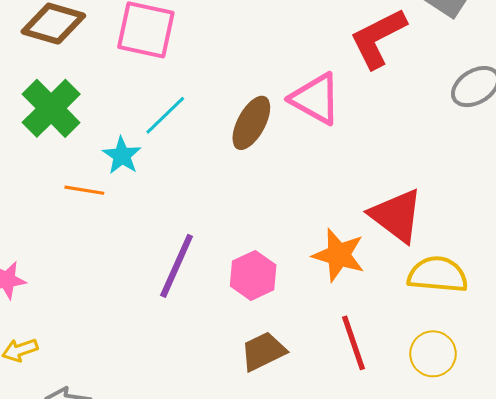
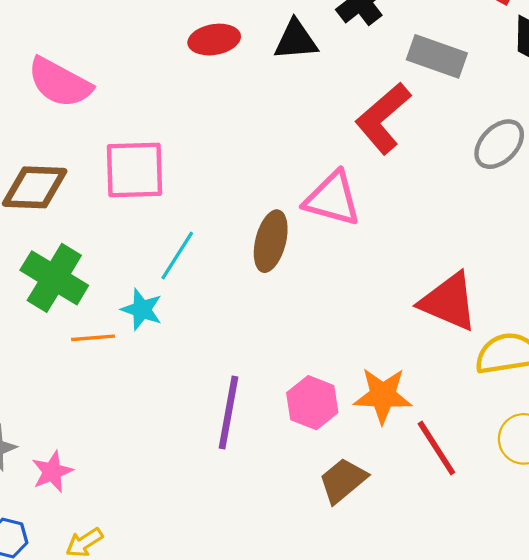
orange line: (84, 190) -> (93, 338), moved
orange star: (339, 255) -> (383, 395), moved

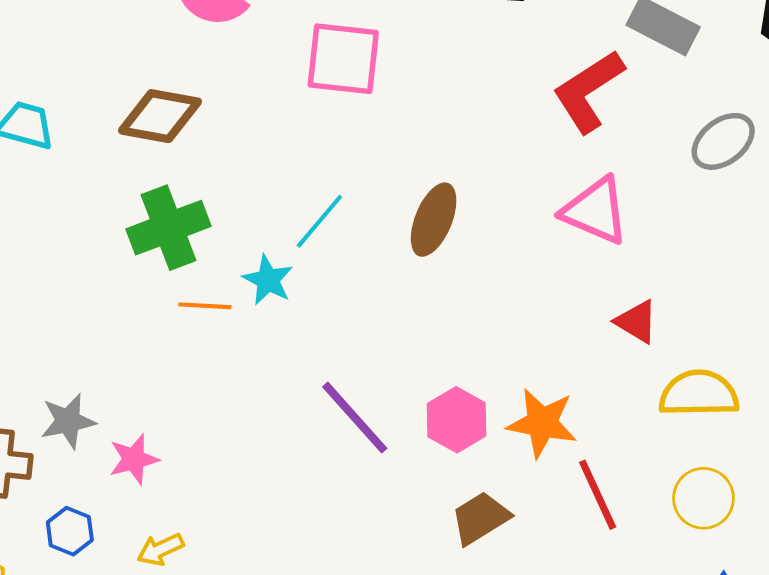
pink square: (134, 170) -> (343, 59), moved
pink triangle: (332, 199) -> (595, 211), moved
green cross: (54, 278) -> (169, 228), turned 30
red triangle: (449, 302) -> (637, 322), size x0.6
purple line: (229, 412) -> (355, 418), turned -60

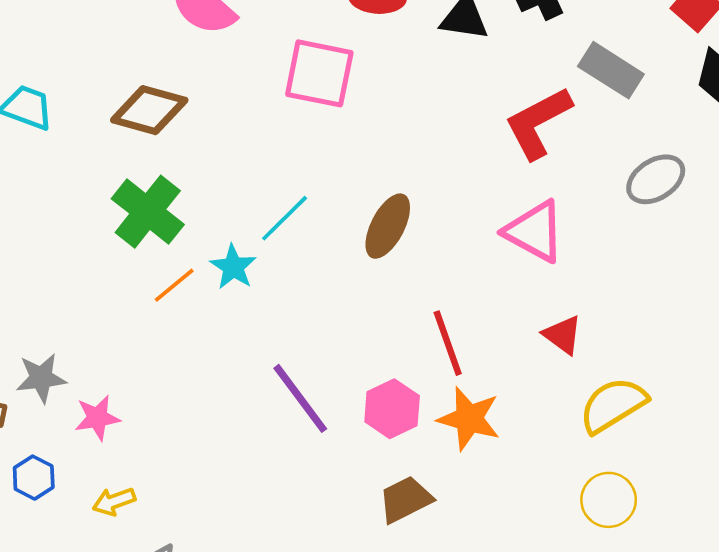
green cross: (169, 228) -> (148, 212), turned -36
orange line: (205, 306) -> (174, 285), turned -48
yellow semicircle: (699, 394) -> (613, 405), turned -36
red line: (598, 495) -> (448, 343), moved

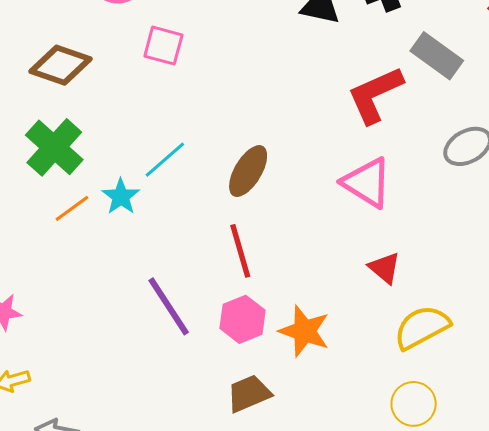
pink square: (319, 73) -> (163, 46), moved, size x0.7
red line: (448, 343) -> (240, 251), moved

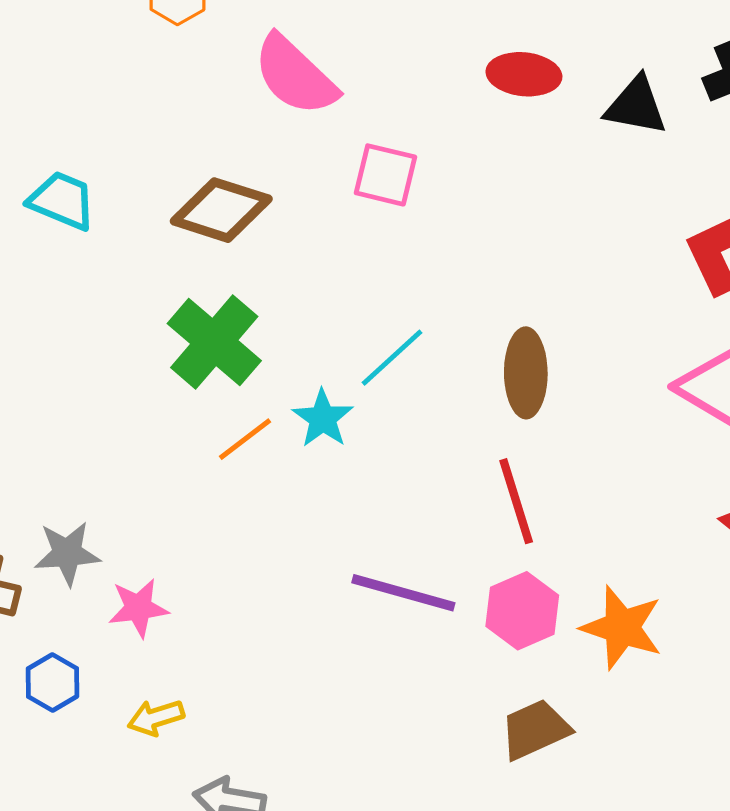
brown ellipse: (248, 171) -> (526, 373), turned -30
purple line: (169, 306) -> (403, 593), turned -40

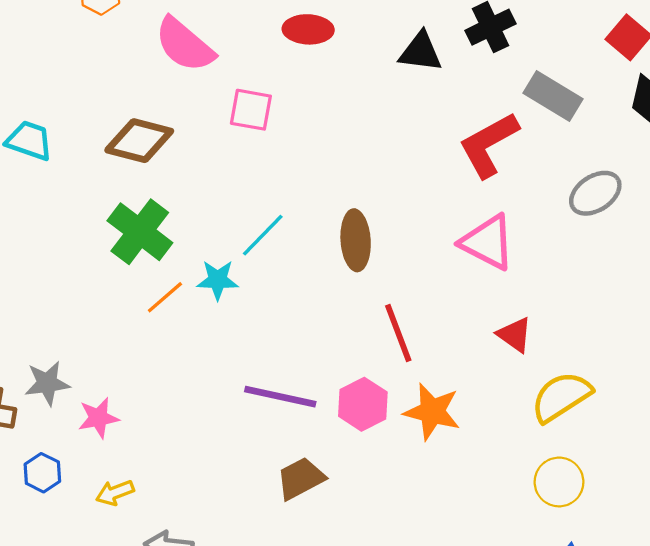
red ellipse: (524, 74) -> (308, 29), moved
cyan star: (323, 418) -> (218, 280), turned -30
red line: (516, 501) -> (398, 333), moved
brown trapezoid: (535, 729) -> (301, 478), moved

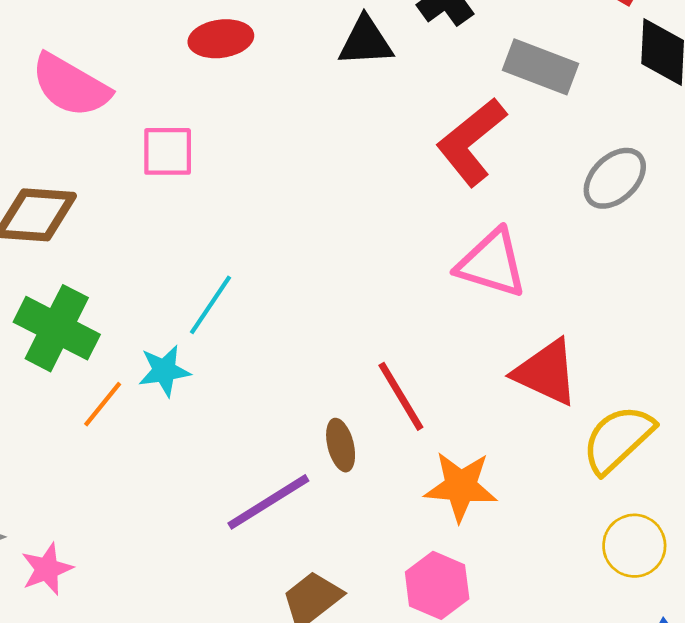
brown ellipse: (356, 240) -> (341, 445), moved, size x0.7
red triangle: (515, 335) -> (546, 372), size x1.5
purple line: (280, 397) -> (268, 502), turned -34
pink hexagon: (363, 404) -> (437, 585), moved

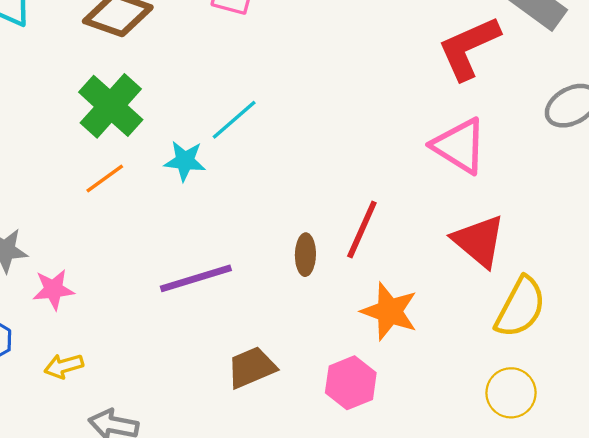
red line: (401, 396) -> (362, 229), turned 40
orange line: (103, 404) -> (105, 178), moved
yellow semicircle: (618, 439) -> (520, 307), turned 146
purple line: (268, 502) -> (196, 278), moved

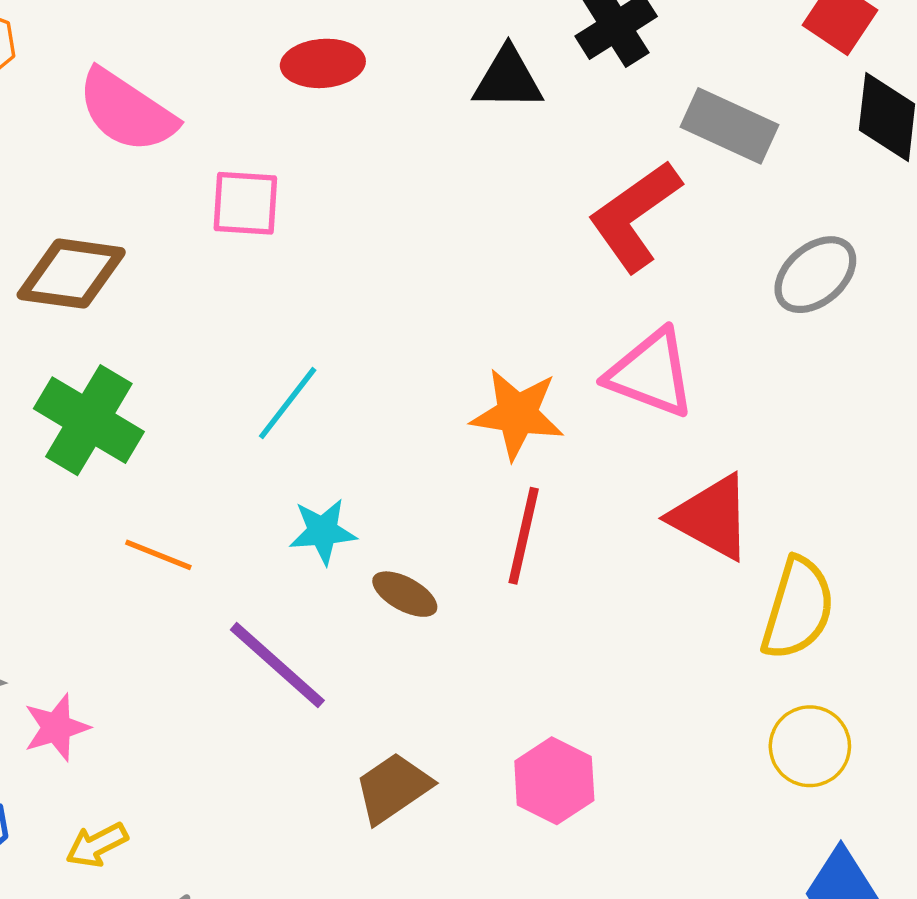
cyan star: (185, 161) -> (323, 531), moved
orange line: (105, 178) -> (158, 555), moved, turned 69
brown ellipse: (305, 255) -> (405, 594), moved, turned -51
purple line: (196, 278) -> (277, 665), turned 70
orange star: (389, 311) -> (517, 414), moved

